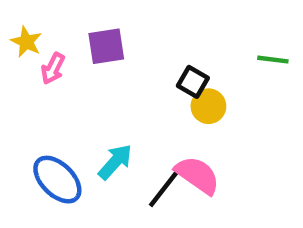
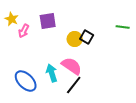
yellow circle: (208, 106) -> (75, 39), moved
cyan arrow: (115, 162) -> (52, 73), turned -60
pink semicircle: (197, 175) -> (72, 66), moved

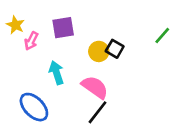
green line: (123, 27) -> (162, 36), turned -56
cyan arrow: (52, 73) -> (56, 73), moved

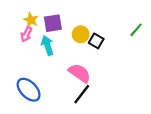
yellow star: (15, 25) -> (31, 20), moved
yellow circle: (99, 51) -> (81, 34), moved
cyan arrow: (56, 73) -> (47, 45), moved

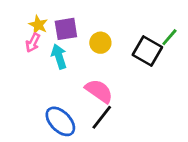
black square: (96, 41) -> (147, 51), moved, size x1.5
blue ellipse: (29, 90) -> (60, 121), moved

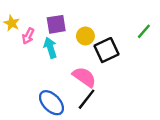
yellow star: (38, 25) -> (12, 23), moved
black square: (147, 51) -> (106, 50), moved, turned 35

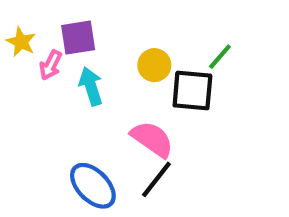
purple square: (56, 24) -> (78, 38), moved
green line: (144, 31) -> (220, 57), moved
black square: (106, 50) -> (192, 91), turned 30

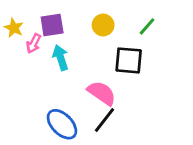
green line: (220, 57) -> (147, 26), moved
yellow circle: (154, 65) -> (103, 25), moved

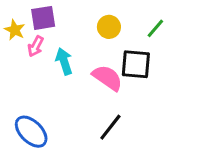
purple square: (52, 25) -> (43, 18), moved
pink semicircle: (102, 93) -> (107, 78), moved
blue ellipse: (62, 124) -> (31, 132), moved

